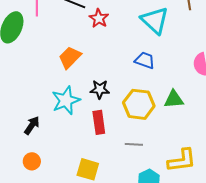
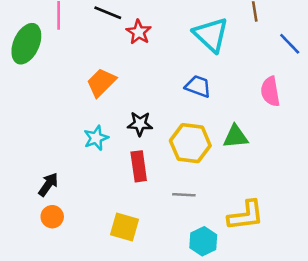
cyan star: (66, 100) -> (96, 138), size x0.7
black arrow: (32, 125) -> (48, 184), moved

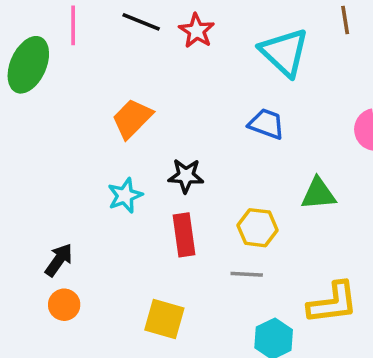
red star: (139, 32) -> (197, 31), moved
yellow hexagon: (190, 143) -> (257, 228), moved, size x0.7

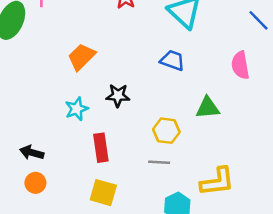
red rectangle: (184, 235) -> (101, 148), moved
black arrow: (59, 260) -> (32, 153), turned -110

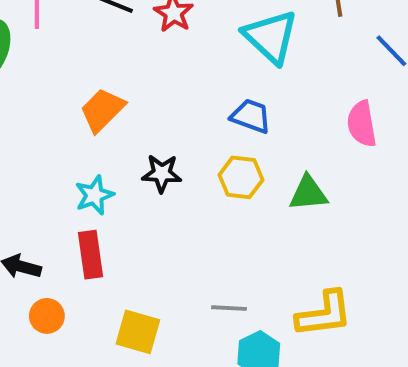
yellow hexagon: (166, 131) -> (241, 177), moved
red rectangle: (101, 148) -> (90, 255), moved
gray line: (159, 162) -> (229, 308), moved
orange circle: (35, 183) -> (47, 316), moved

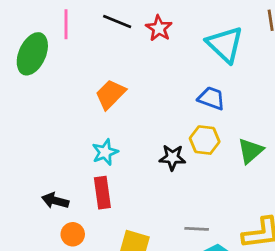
black star: (162, 173) -> (172, 158), moved
green triangle: (308, 193) -> (250, 151), turned -36

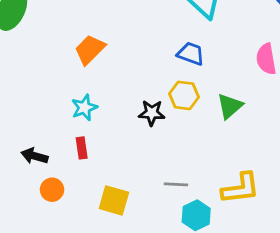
red rectangle: (102, 193) -> (82, 148), size x0.7

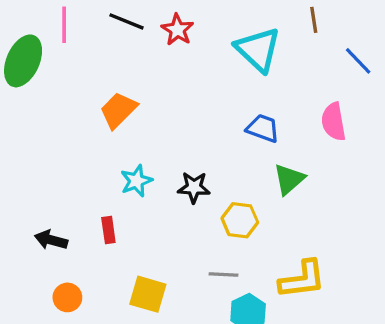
blue trapezoid: (191, 54) -> (263, 128), moved
yellow hexagon: (184, 95) -> (240, 220), moved
cyan star: (84, 108) -> (136, 181), moved
orange circle: (52, 190) -> (67, 297), moved

